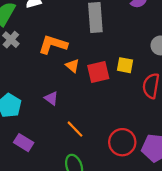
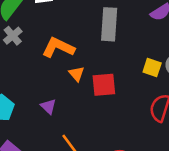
yellow square: (125, 65) -> (152, 67), moved

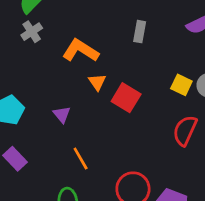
gray rectangle: (109, 24) -> (140, 32), size x0.6
red square: (104, 85) -> (126, 98), turned 30

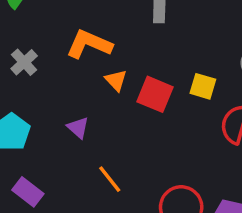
gray cross: (32, 32) -> (24, 62), moved
yellow square: (181, 85) -> (203, 86), moved

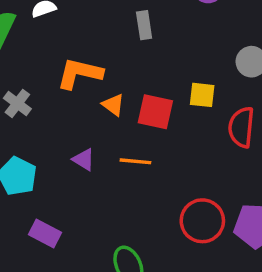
orange line: (110, 179) -> (135, 161), moved, turned -36

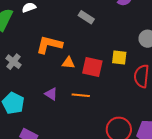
gray rectangle: (144, 25) -> (86, 17), turned -49
orange triangle: (113, 105) -> (68, 63), turned -32

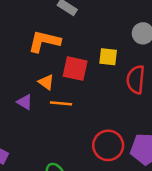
orange L-shape: (49, 45) -> (44, 41), moved
orange triangle: (68, 63) -> (46, 82), moved, turned 32

